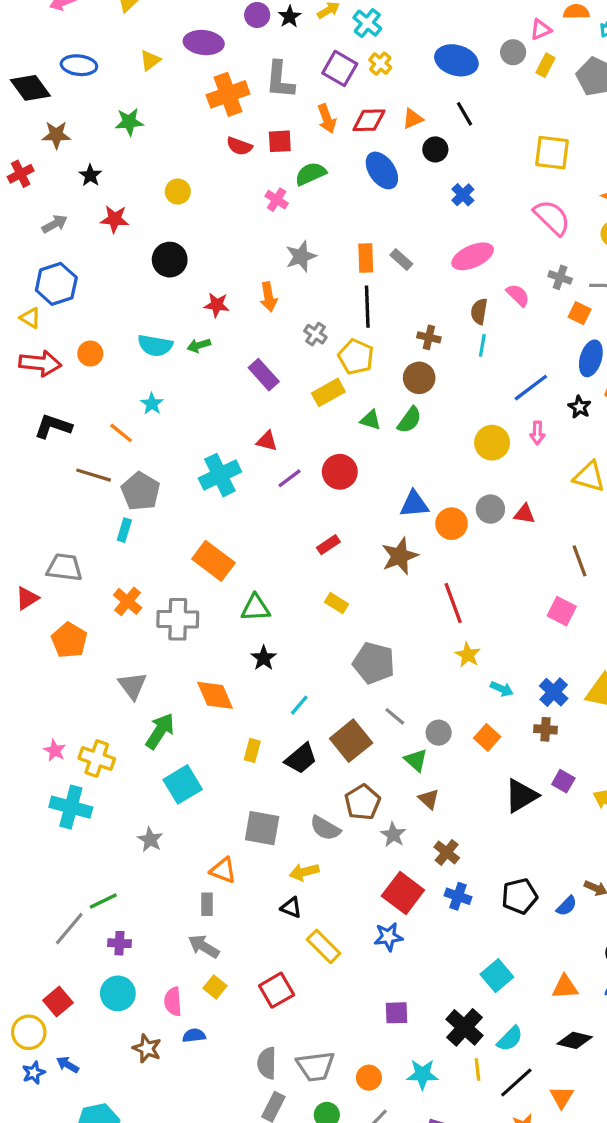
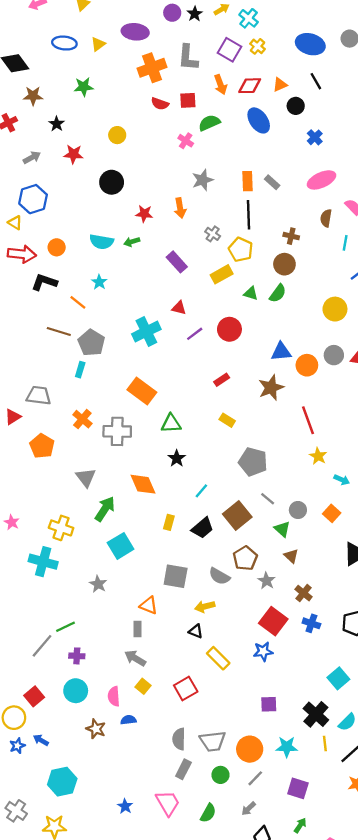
blue ellipse: (79, 65) -> (64, 43), moved
cyan line: (482, 345) -> (345, 243), moved
black L-shape: (53, 426) -> (44, 282), moved
pink star: (55, 750) -> (12, 522), moved
orange circle: (369, 1078) -> (250, 749), size x1.5

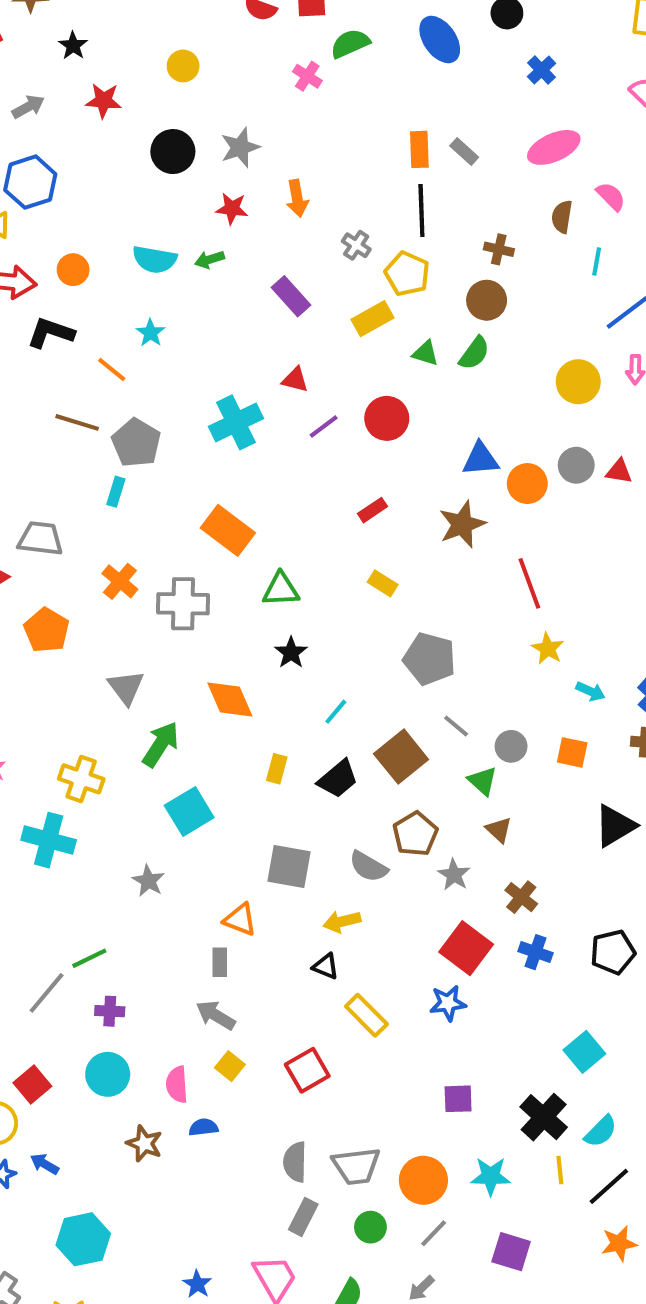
gray star: (203, 180) -> (240, 147), moved
orange square: (332, 513) -> (572, 752), turned -30

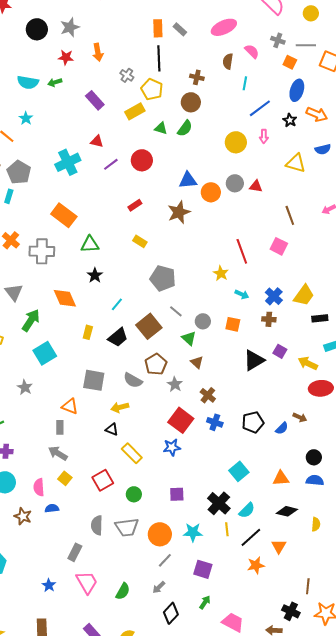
red line: (529, 583) -> (242, 251), moved
gray rectangle: (303, 1217) -> (75, 552), moved
green circle: (370, 1227) -> (134, 494), moved

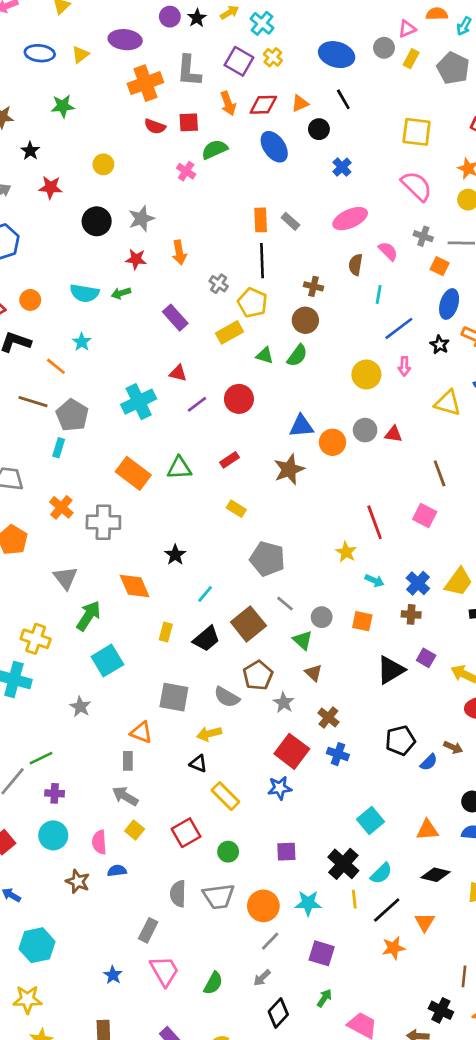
green triangle: (90, 244) -> (179, 468), moved
black pentagon: (253, 422) -> (400, 741), moved

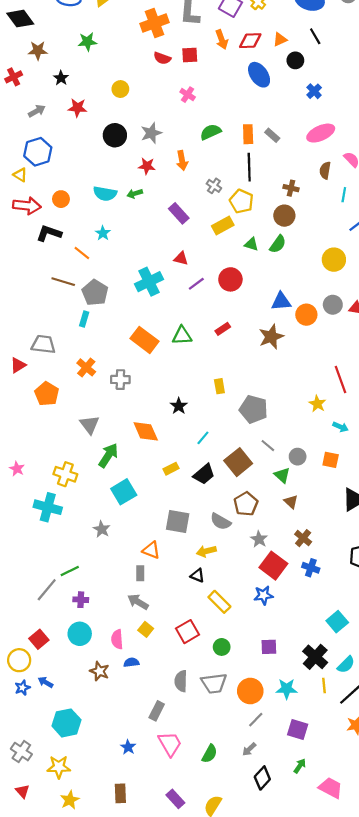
green semicircle: (215, 149) -> (211, 132), moved
yellow rectangle: (236, 509) -> (219, 386), moved, turned 48
gray cross: (103, 522) -> (120, 380), size x0.7
yellow rectangle: (166, 632) -> (171, 469), turned 48
gray star: (284, 703) -> (259, 539), moved

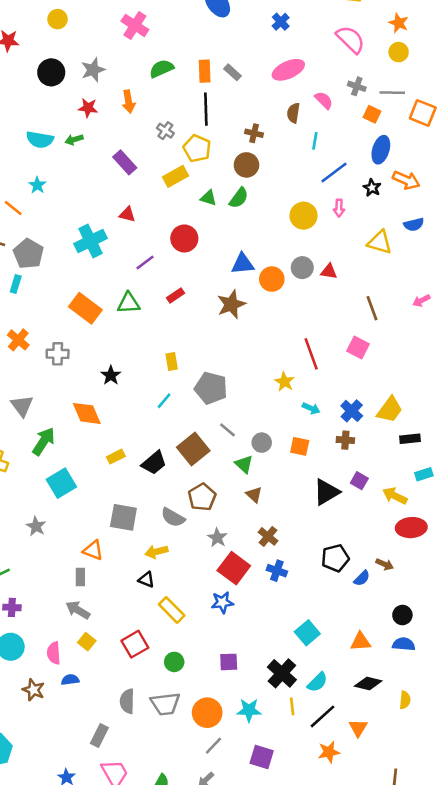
pink cross: (188, 95) -> (135, 25), size x1.5
purple line: (196, 284) -> (145, 263), moved
black star: (179, 406) -> (111, 375), moved
cyan line: (203, 438) -> (164, 401), moved

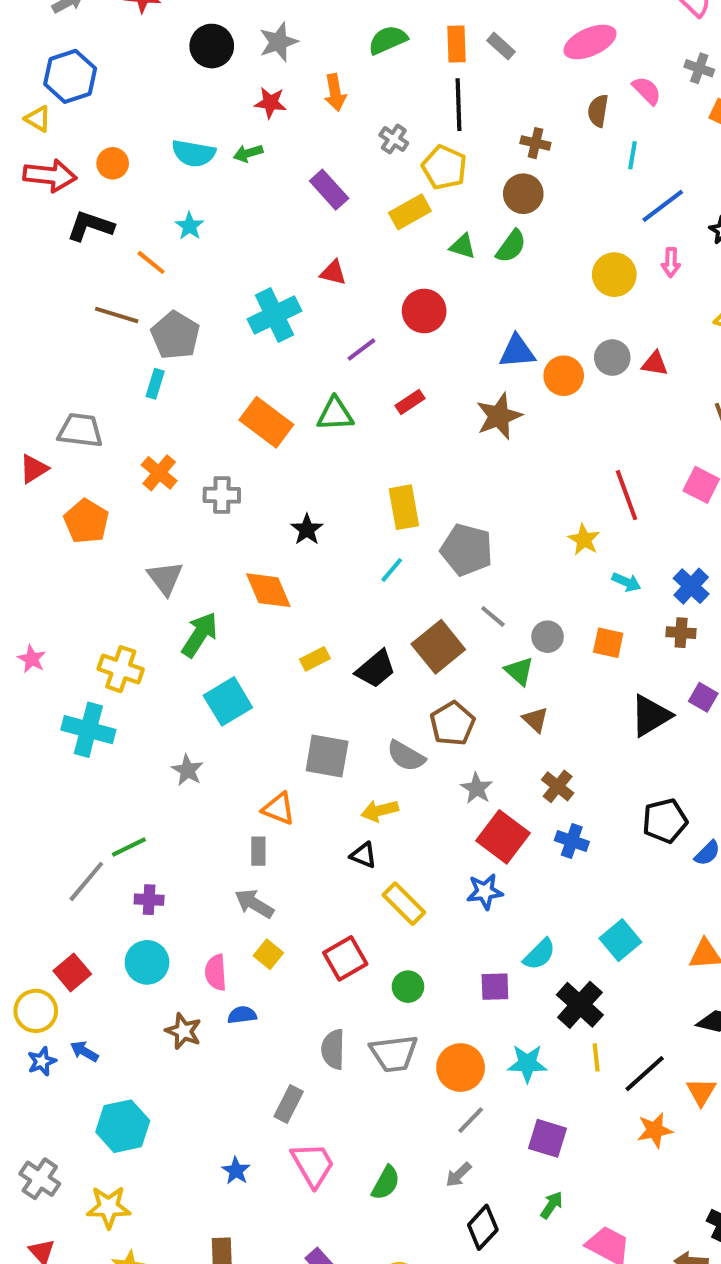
yellow rectangle: (172, 361) -> (404, 507), size x1.5
cyan semicircle: (317, 682) -> (539, 954), moved

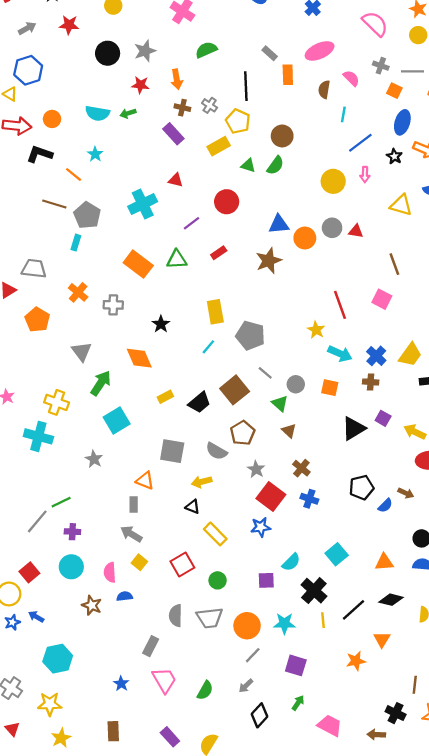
orange rectangle: (457, 44) -> (288, 75), moved
brown cross: (535, 143) -> (182, 108), moved
cyan arrow: (626, 582) -> (340, 354), size x1.5
black line: (645, 1074) -> (354, 610), moved

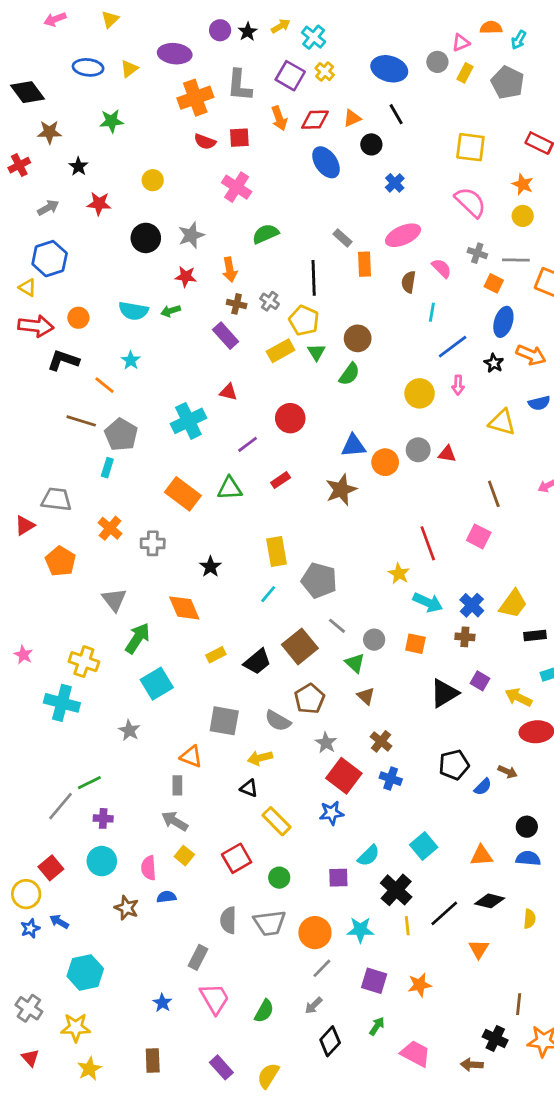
green triangle: (248, 165) -> (316, 352), moved, turned 42
orange star: (356, 661) -> (420, 985), moved

